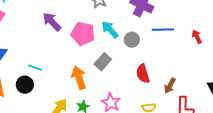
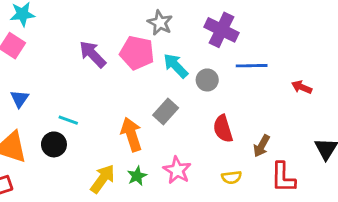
pink pentagon: (83, 34) -> (137, 53), moved
red arrow: (197, 37) -> (302, 87), moved, turned -40

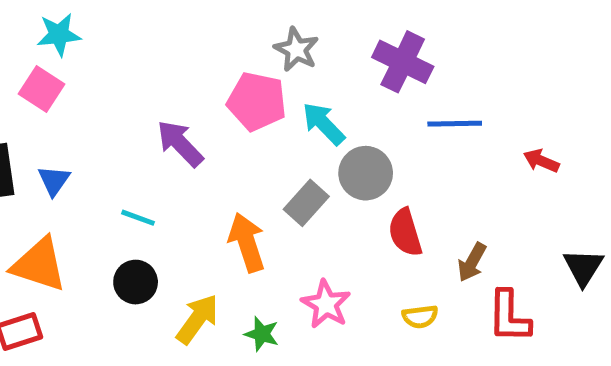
purple arrow: (93, 54) -> (180, 143), moved
gray circle: (207, 80) -> (366, 173), moved, size x1.4
black circle: (54, 144) -> (136, 282), moved
green star: (137, 176) -> (262, 334), moved, turned -30

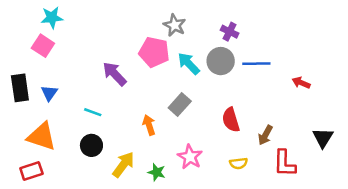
purple cross: (403, 62) -> (230, 32), size x0.6
gray circle: (366, 173) -> (221, 61), moved
orange arrow: (247, 242) -> (149, 125), size x0.7

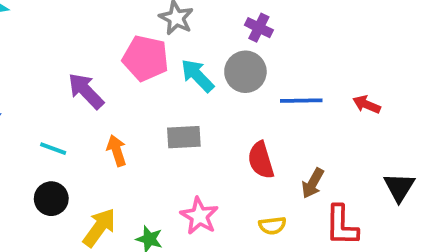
blue line: (256, 64) -> (301, 101), moved
gray rectangle: (180, 104) -> (184, 137), turned 45
orange arrow: (149, 125) -> (117, 151), moved

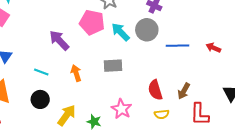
red semicircle: (261, 160) -> (155, 90), moved

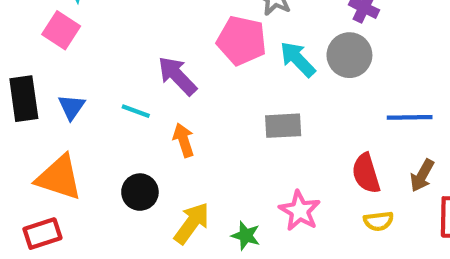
blue line: (177, 46) -> (410, 117), moved
cyan line: (41, 72) -> (136, 111), moved
orange arrow: (76, 73) -> (184, 140), moved

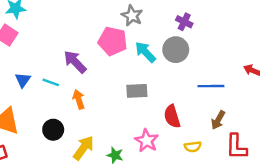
blue triangle: (71, 107) -> (23, 80), moved
red semicircle: (366, 173) -> (172, 116), moved

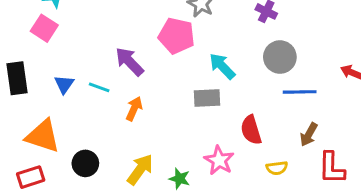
gray circle: (176, 50) -> (280, 57), moved
cyan arrow: (145, 52) -> (222, 66), moved
orange arrow: (79, 99) -> (134, 109), turned 42
black circle: (53, 130) -> (85, 163), moved

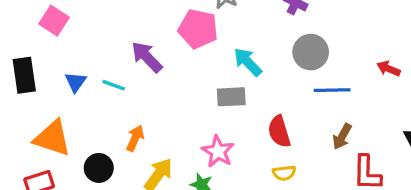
orange arrow: (134, 109) -> (135, 138), moved
pink star: (219, 160) -> (218, 151), moved
yellow semicircle: (277, 168) -> (284, 173), moved

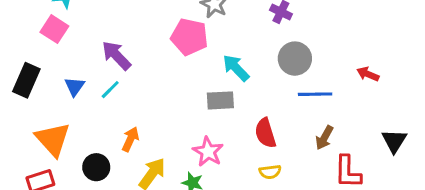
purple arrow: (147, 57) -> (116, 55), moved
black rectangle: (24, 75) -> (26, 80), turned 32
cyan line: (114, 85) -> (110, 90), turned -65
orange triangle: (52, 138) -> (53, 139), turned 30

